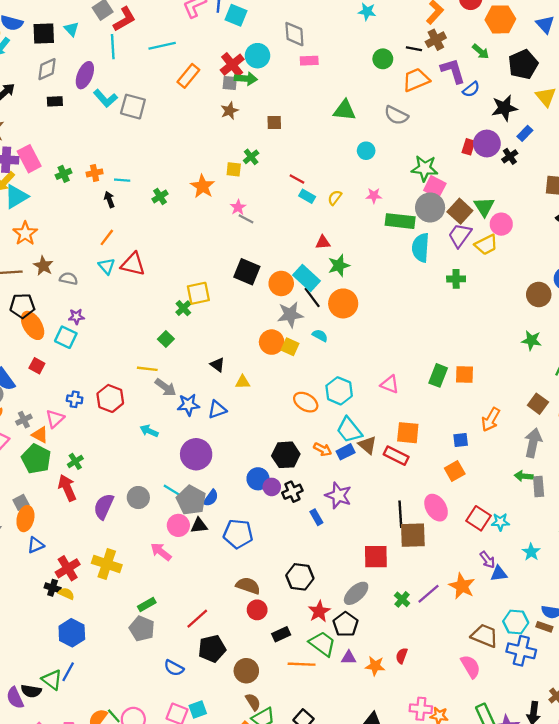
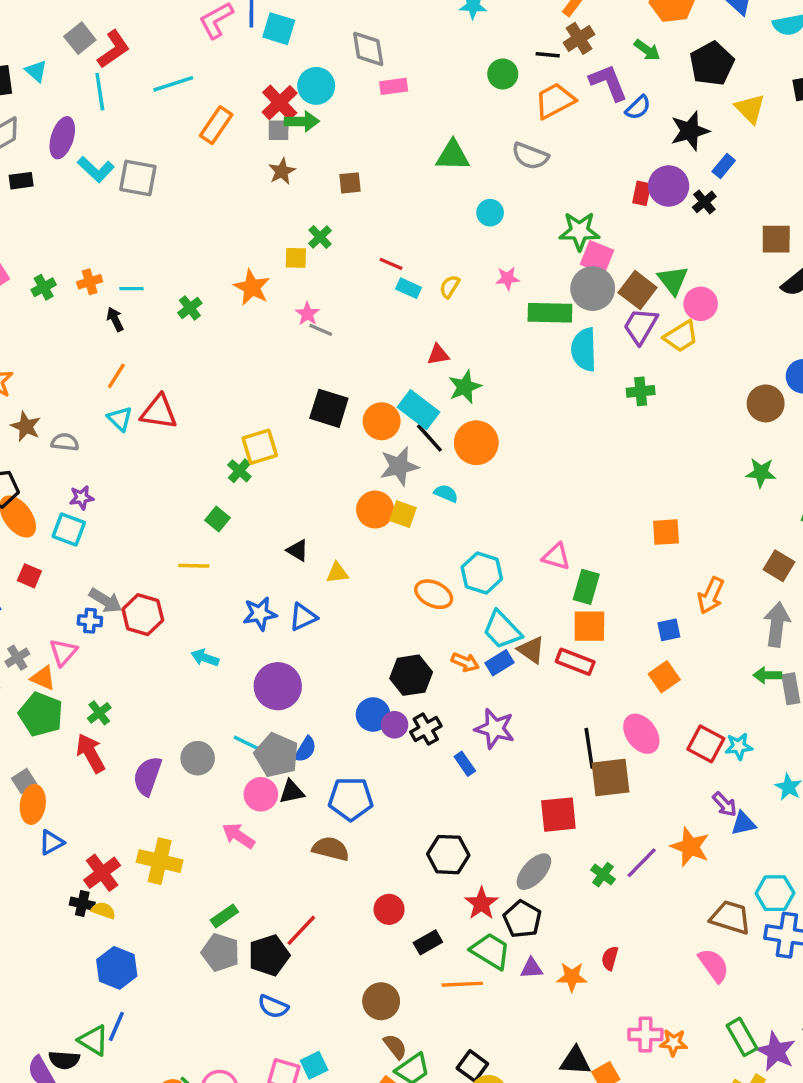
green rectangle: (438, 375) -> (586, 587), moved
gray arrow: (166, 387) -> (106, 601), moved
brown semicircle: (248, 586) -> (331, 849), moved
black pentagon: (212, 649) -> (269, 955), moved

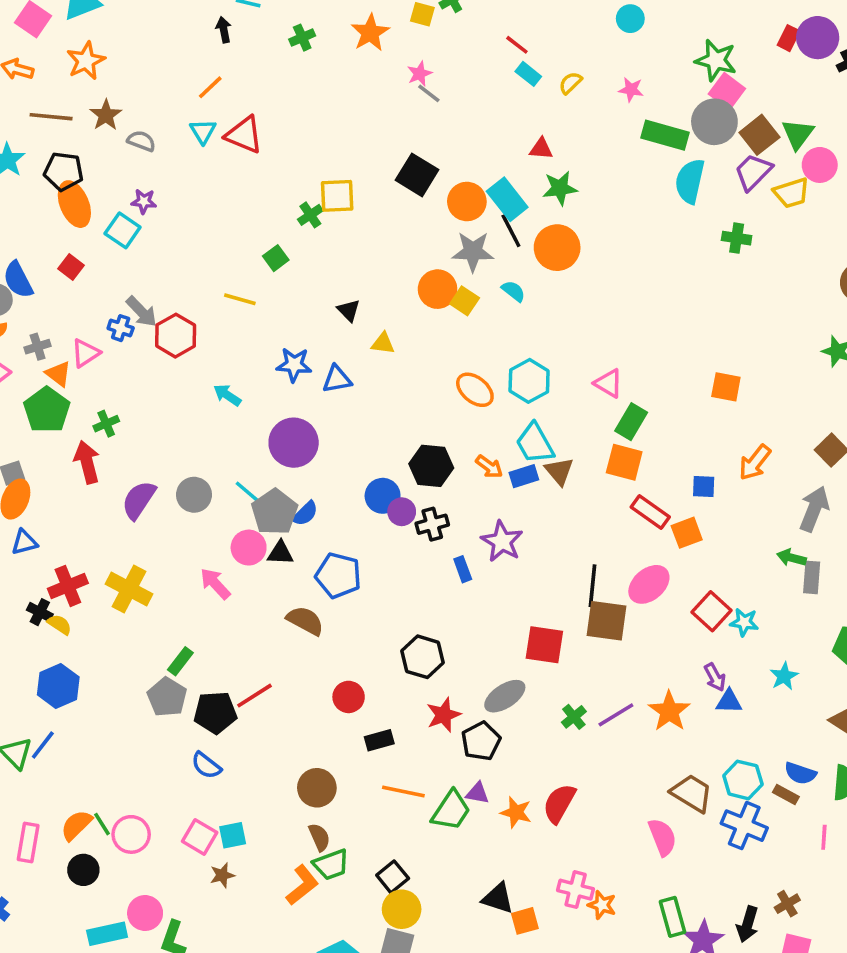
red rectangle: (575, 662) -> (650, 512), moved
pink ellipse: (641, 734) -> (649, 584), turned 72
green rectangle: (224, 916) -> (180, 661), turned -32
green trapezoid: (491, 951) -> (451, 810), moved, turned 78
red semicircle: (610, 958) -> (559, 803), size x1.6

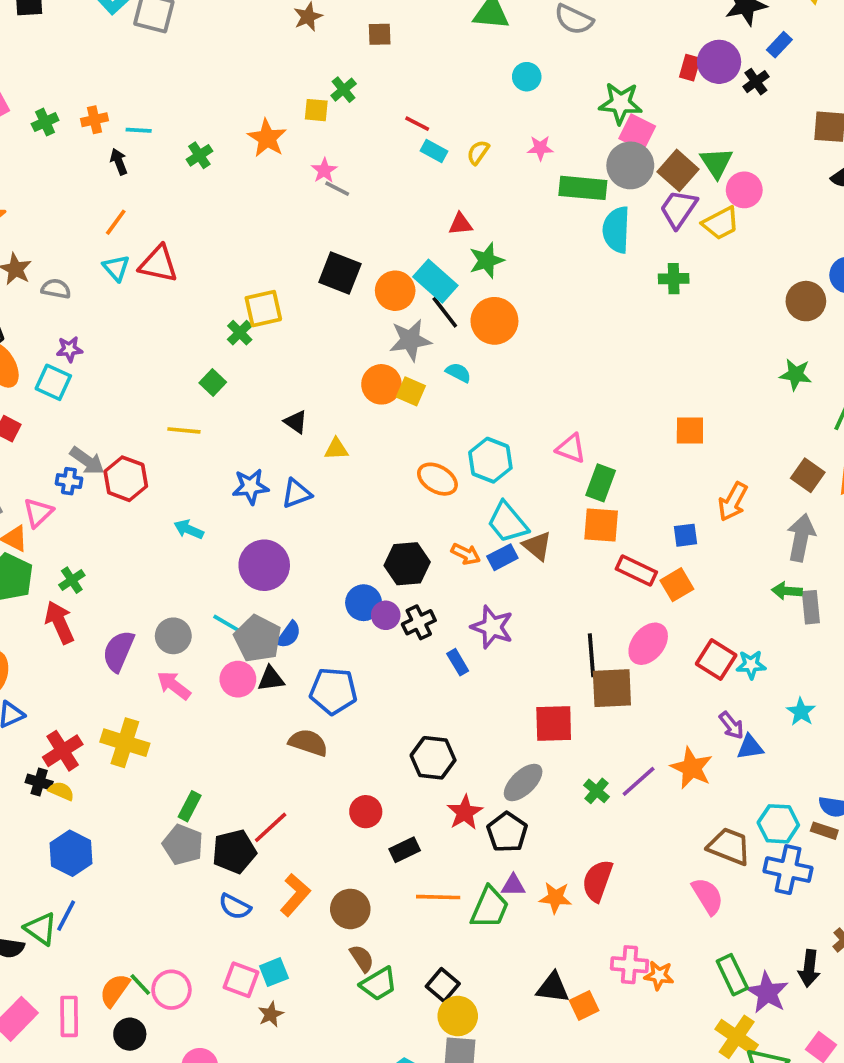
pink arrow: (215, 584) -> (174, 685), moved
orange L-shape: (302, 885) -> (295, 895), moved

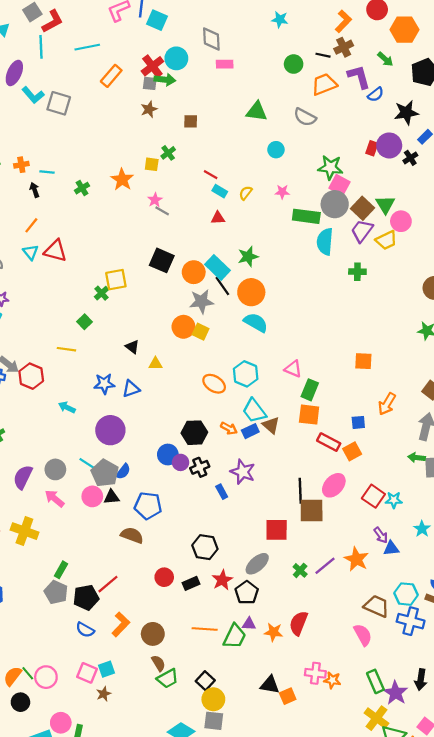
red triangle: (460, 224) -> (218, 218), moved
cyan semicircle: (458, 373) -> (256, 322), moved, size x1.6
black rectangle: (405, 850) -> (191, 583), moved

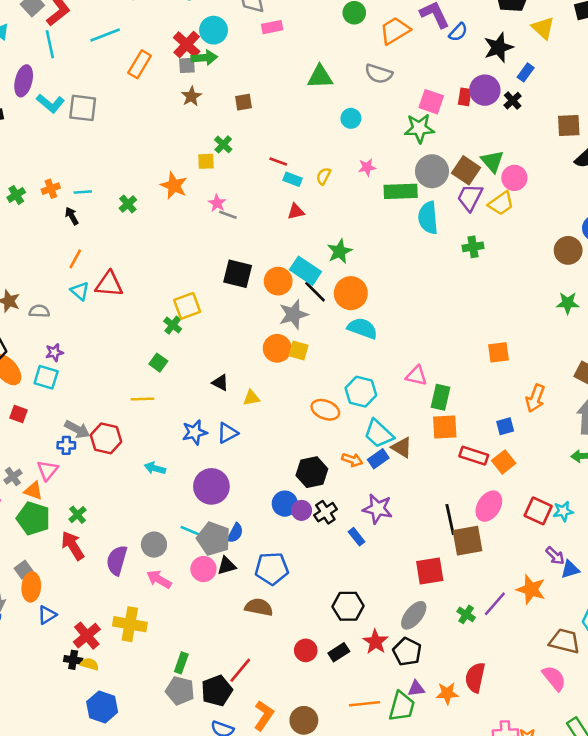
pink square: (340, 185) -> (431, 102), moved

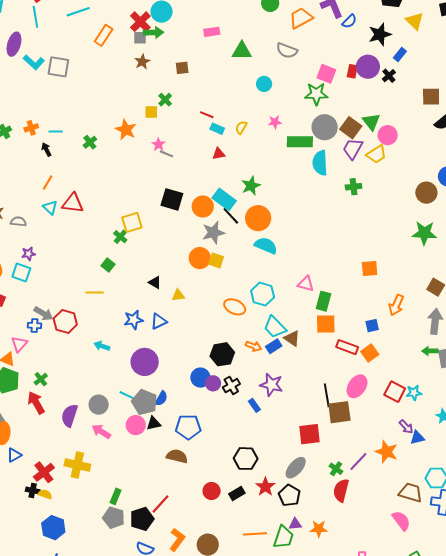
pink rectangle: (272, 27) -> (212, 32), moved
green star: (568, 303) -> (424, 233), size x1.4
red semicircle: (475, 678) -> (341, 490), moved

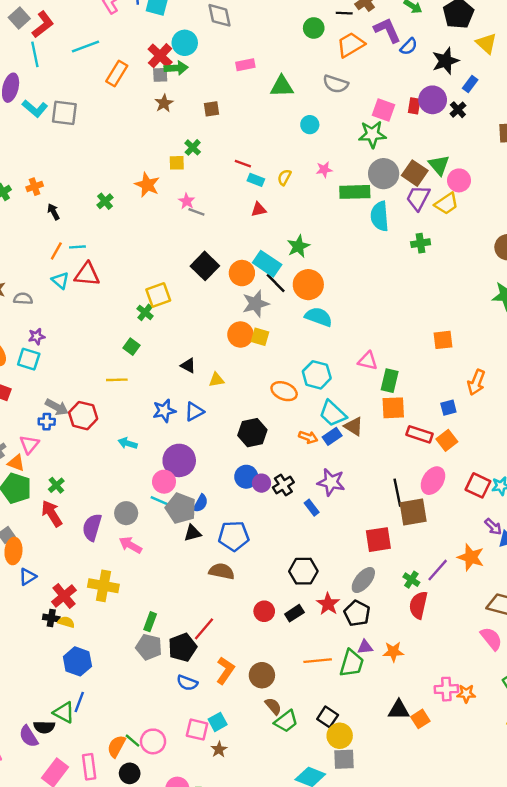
cyan line: (56, 131) -> (77, 247), moved
black square: (172, 199) -> (205, 266), turned 30
black hexagon: (222, 354) -> (252, 433), moved
pink circle: (136, 425) -> (164, 482), moved

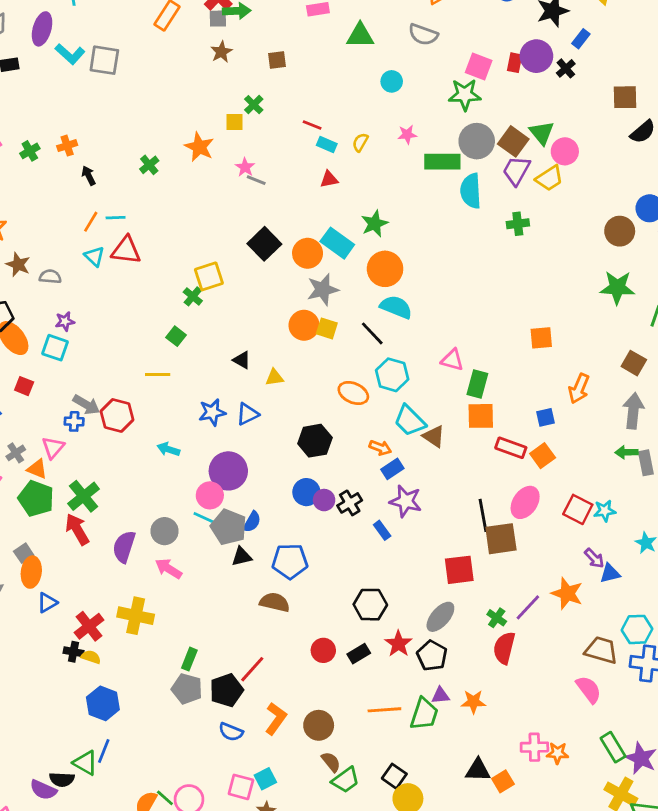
black line: (276, 283) -> (372, 333), moved
blue rectangle: (332, 436) -> (392, 469), moved
green cross: (56, 485) -> (84, 496), size x1.6
purple semicircle: (29, 736) -> (43, 790), turned -35

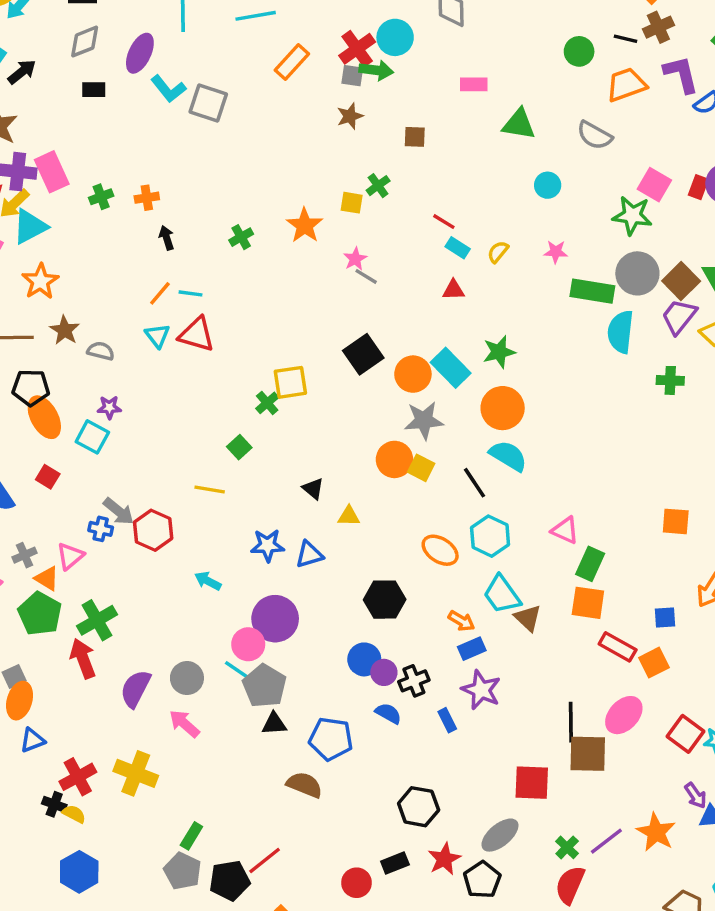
blue semicircle: (252, 522) -> (388, 713), moved, turned -100
red circle: (323, 650) -> (357, 883), moved

